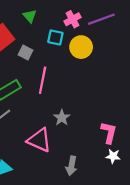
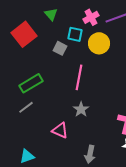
gray square: (25, 52) -> (60, 48), moved
pink line: (43, 80) -> (79, 77), moved
pink triangle: (39, 140) -> (60, 130), size x0.7

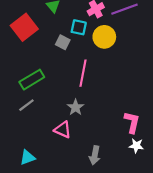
gray star: (81, 109) -> (76, 107), moved

